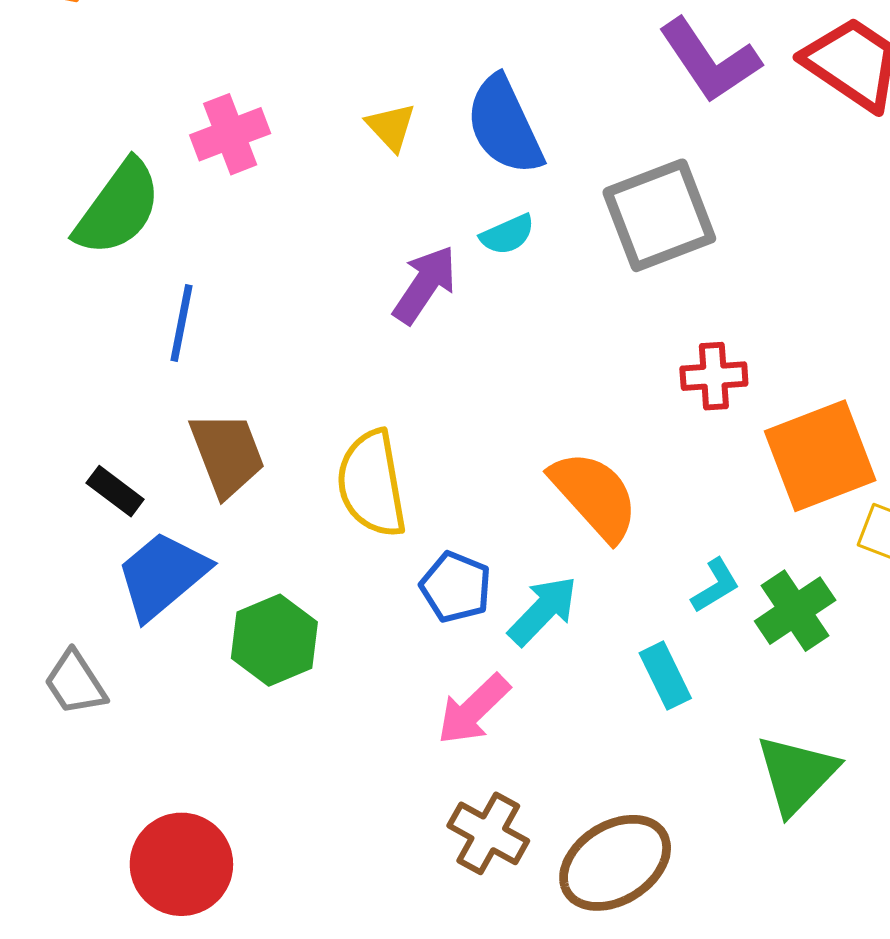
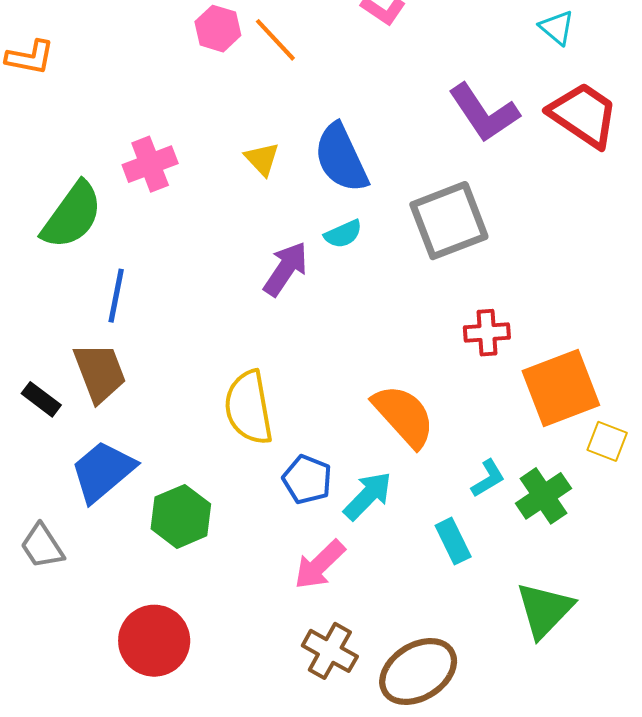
brown trapezoid: (227, 454) -> (100, 373), moved
black rectangle: (115, 491) -> (41, 399), moved
red circle: (181, 864) -> (154, 641), moved

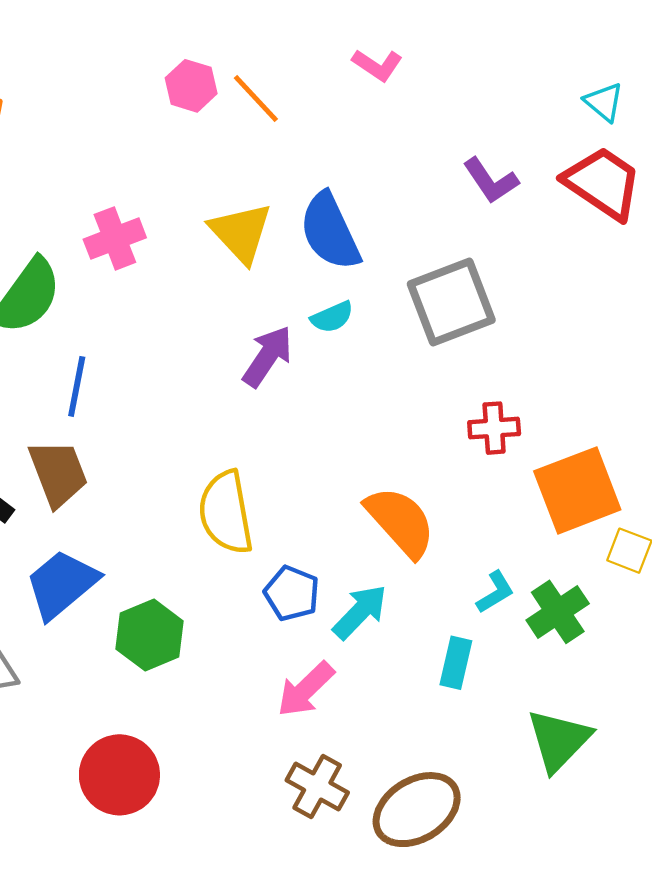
cyan triangle: (557, 28) -> (604, 102), moved
purple L-shape: (484, 113) -> (491, 181), size x0.7
yellow triangle: (262, 159) -> (241, 233), size x1.6
cyan rectangle: (453, 541) -> (456, 663), turned 39

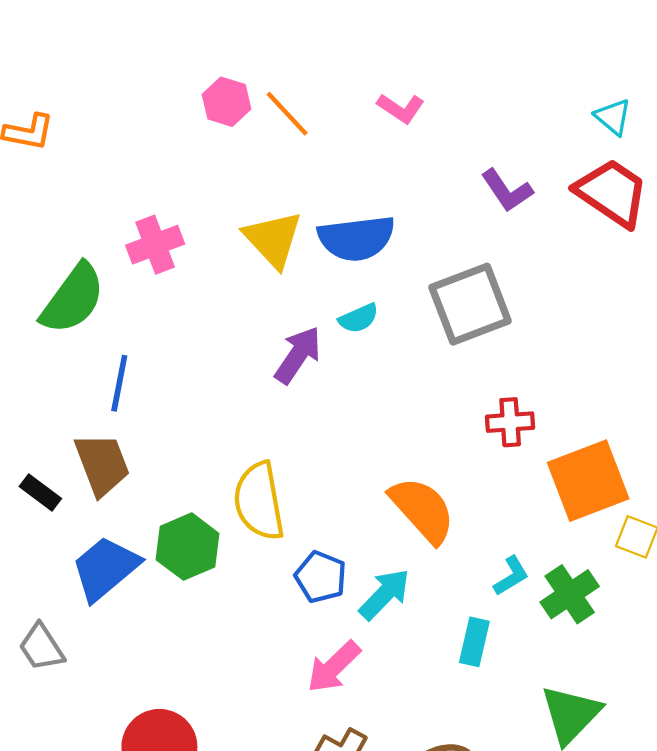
pink L-shape: (377, 65) -> (401, 108), moved
blue semicircle: (330, 231) -> (356, 238), turned -72
green hexagon: (150, 635) -> (188, 547), moved

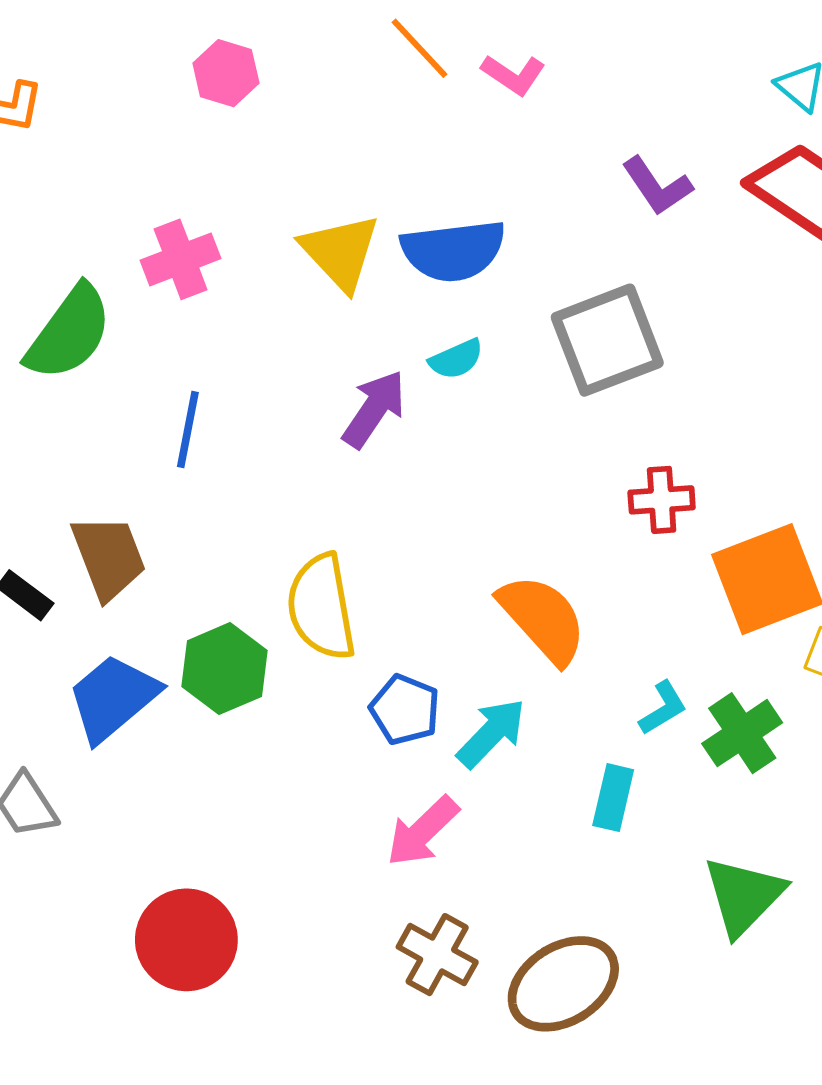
pink hexagon: (227, 102) -> (226, 73), moved
orange line: (287, 114) -> (420, 48), moved
blue line: (119, 383) -> (188, 430), moved

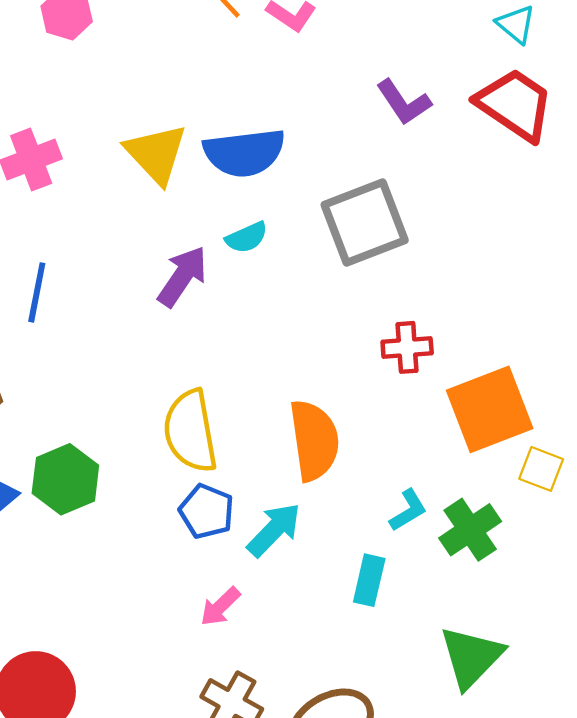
yellow semicircle: (321, 607) -> (190, 431), moved
orange semicircle: (543, 619) -> (314, 440), turned 34
pink arrow: (422, 831) -> (220, 607), size x0.7

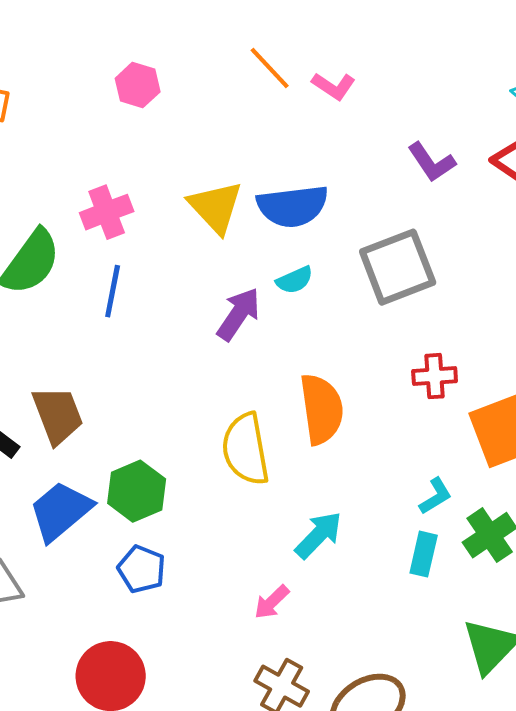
blue line: (37, 292) -> (113, 291), moved
orange semicircle: (314, 440) -> (322, 409), moved
cyan L-shape: (408, 510) -> (436, 496), moved
blue pentagon: (206, 511) -> (142, 569), moved
cyan rectangle: (369, 580) -> (424, 554), moved

